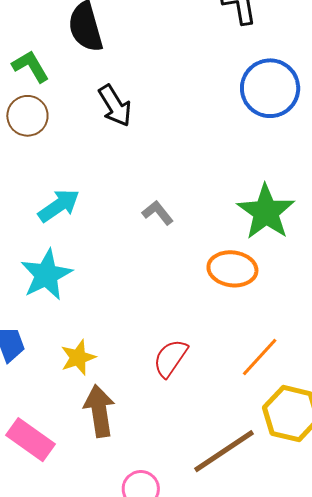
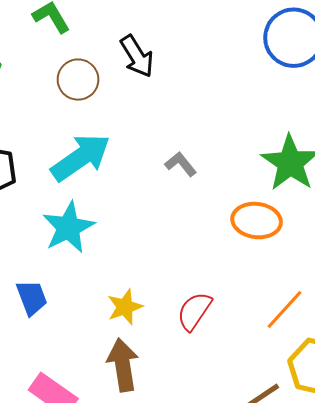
brown circle: (27, 116) -> (78, 80), moved
cyan arrow: (59, 206) -> (81, 157), size x1.4
yellow star: (78, 358) -> (125, 307), moved

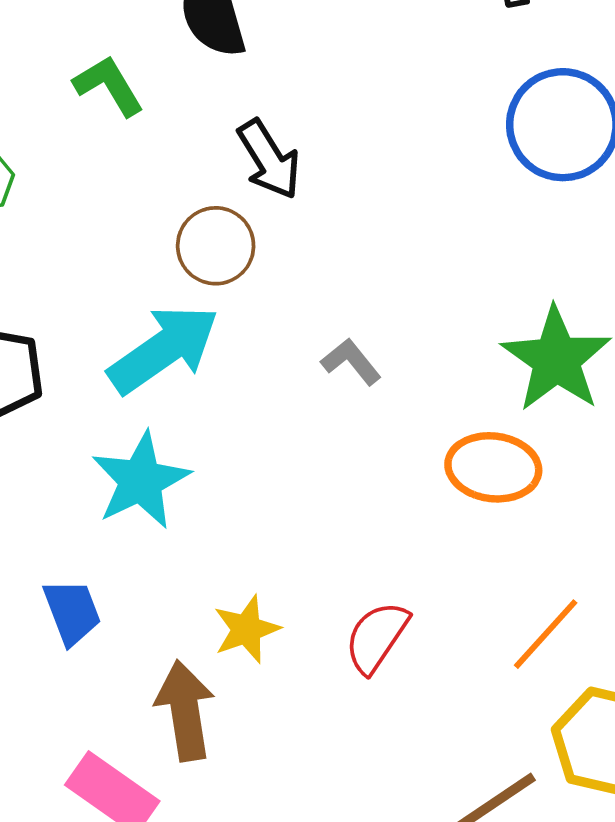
brown circle: (78, 80) -> (216, 246), moved
brown arrow: (123, 365) -> (185, 711), moved

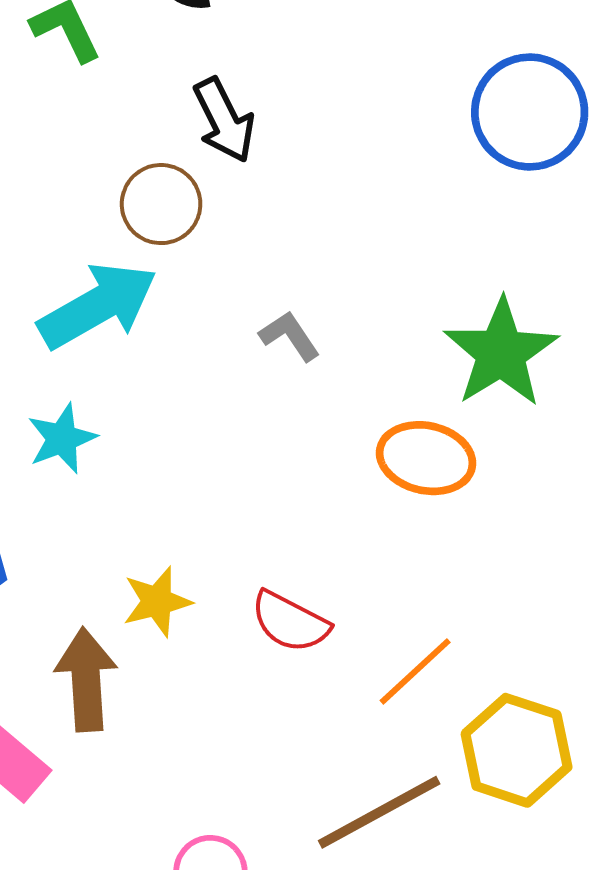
cyan star: (141, 480) -> (62, 439), size x0.7
orange line: (546, 634) -> (415, 671), moved
red semicircle: (377, 637) -> (290, 622), turned -102

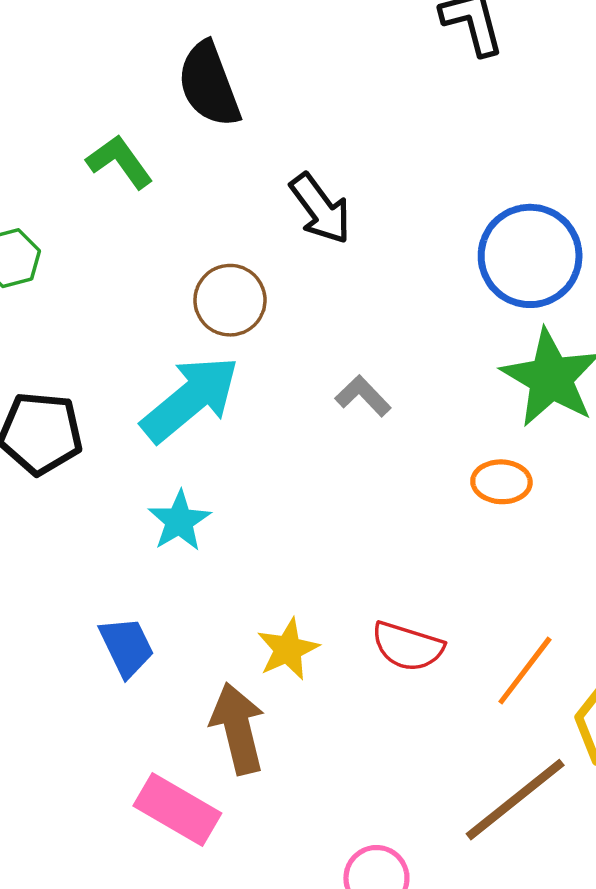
blue circle: (530, 112) -> (530, 256), moved
black arrow: (224, 120) -> (320, 209), moved
orange ellipse: (426, 458) -> (501, 482), size x0.7

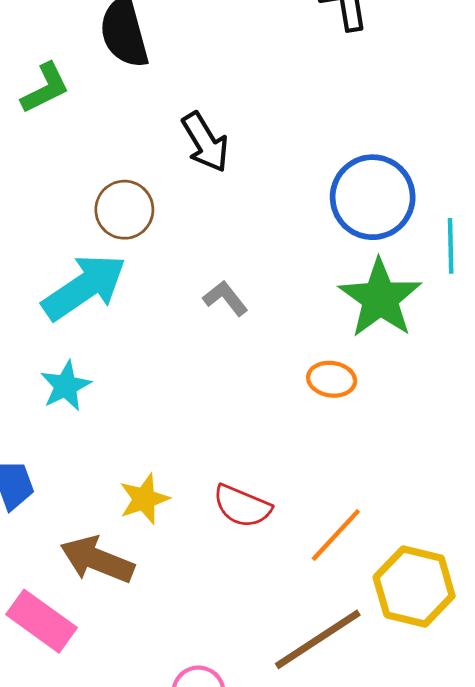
green L-shape: (120, 162) -> (45, 88), turned 94
brown arrow: (238, 728) -> (97, 560), turned -60

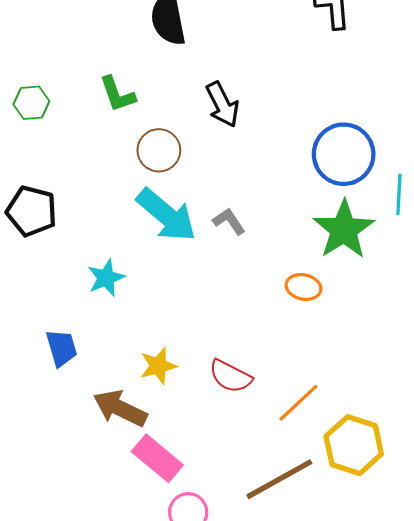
green L-shape: (45, 88) -> (117, 94), moved, turned 93
cyan arrow: (84, 287) -> (166, 215), moved, turned 70
pink rectangle: (41, 621) -> (157, 458), moved

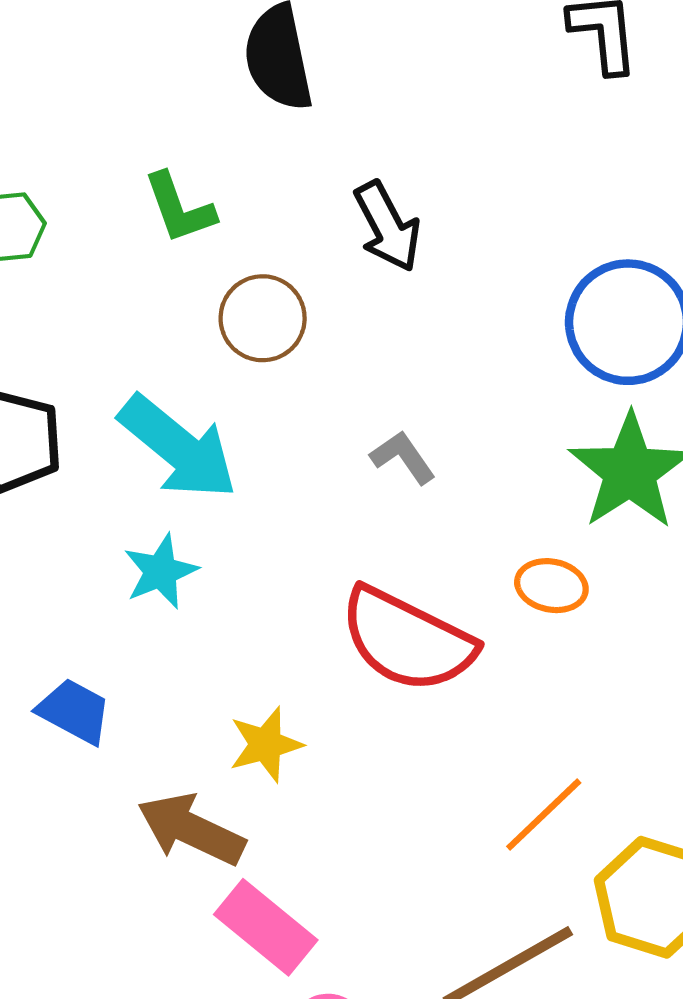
cyan arrow: (166, 215) -> (178, 447), moved
blue trapezoid: (62, 348) -> (74, 711), turned -45
red semicircle: (230, 376) -> (407, 640), moved, size x1.6

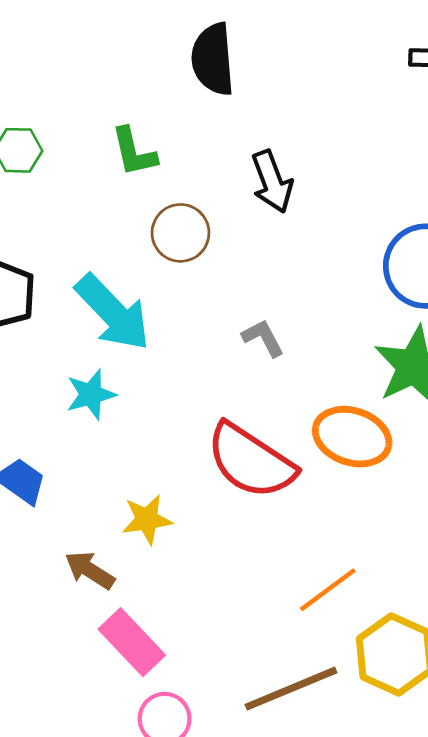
orange ellipse: (551, 586) -> (352, 437), size x1.6
brown arrow: (191, 829) -> (90, 570), size x0.7

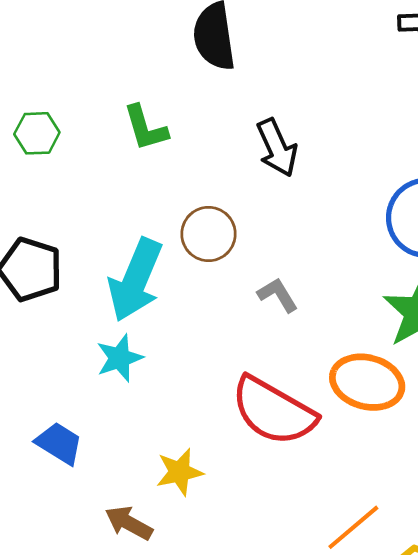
brown circle: (180, 233) -> (209, 234), moved
cyan arrow: (113, 313) -> (135, 280), turned 70

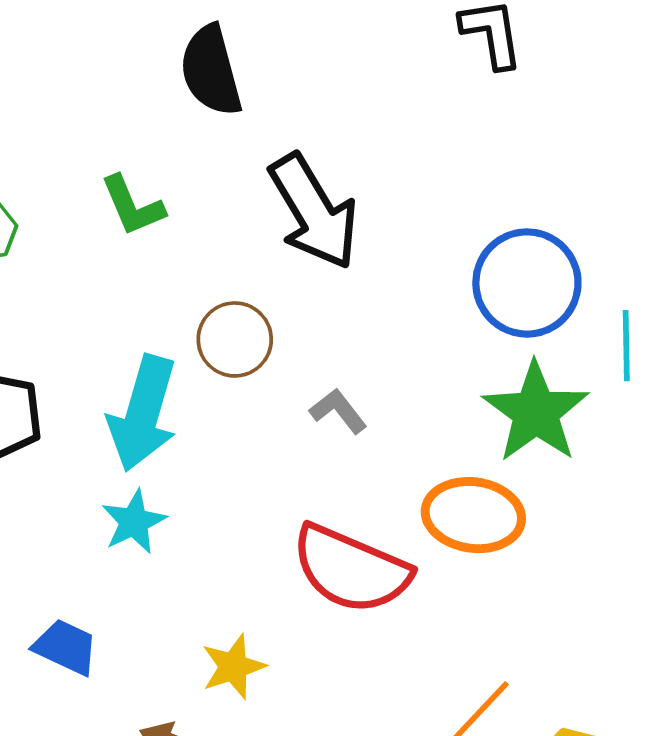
black arrow: (277, 148) -> (314, 212), size x1.5

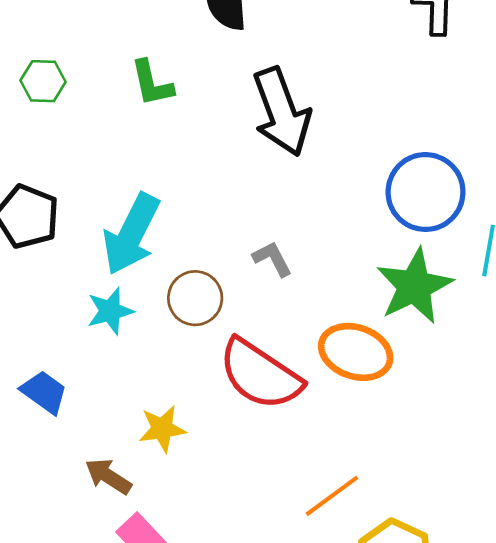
brown circle: (235, 339) -> (195, 298), moved

